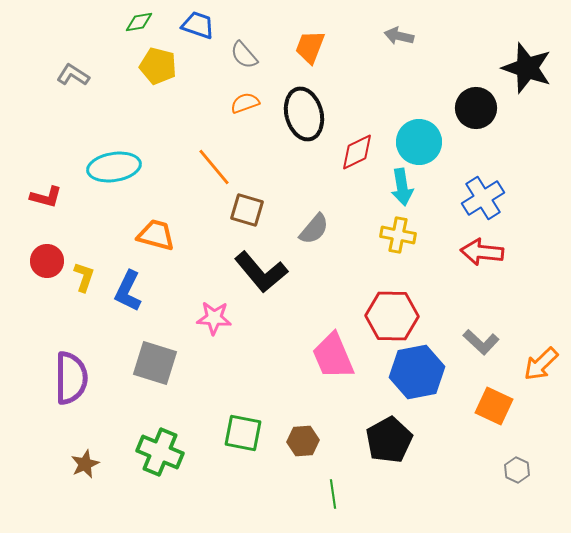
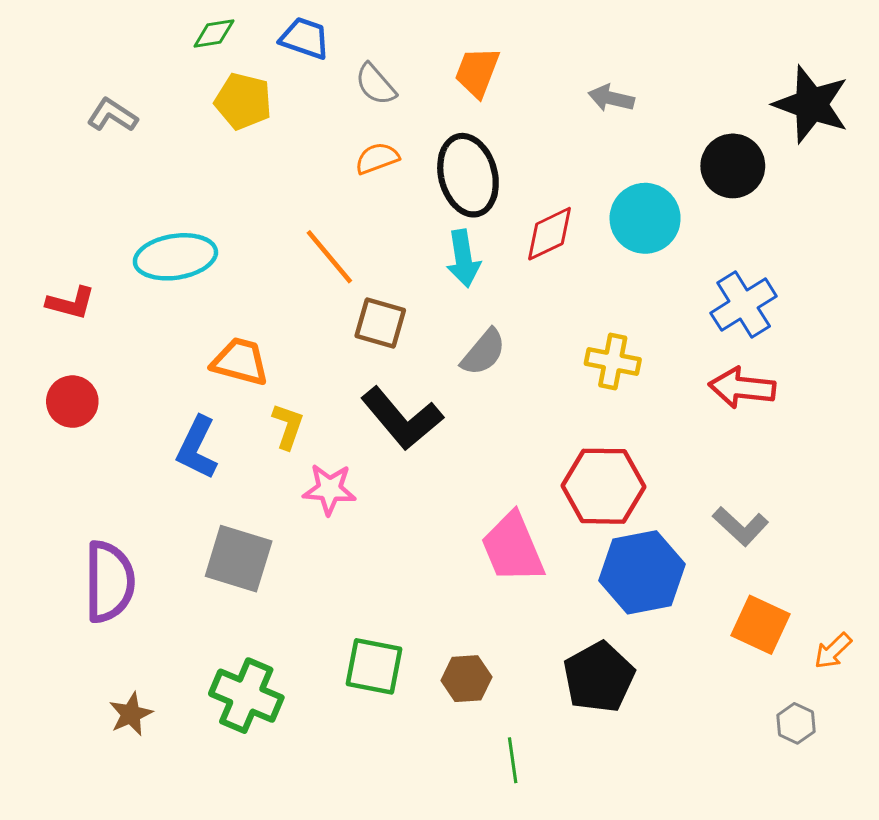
gray arrow: (399, 36) -> (611, 98), moved
cyan arrow: (402, 187) -> (463, 258), moved
yellow L-shape: (84, 277) -> (288, 426), moved
orange arrow: (541, 364) -> (833, 651), moved, size x0.7

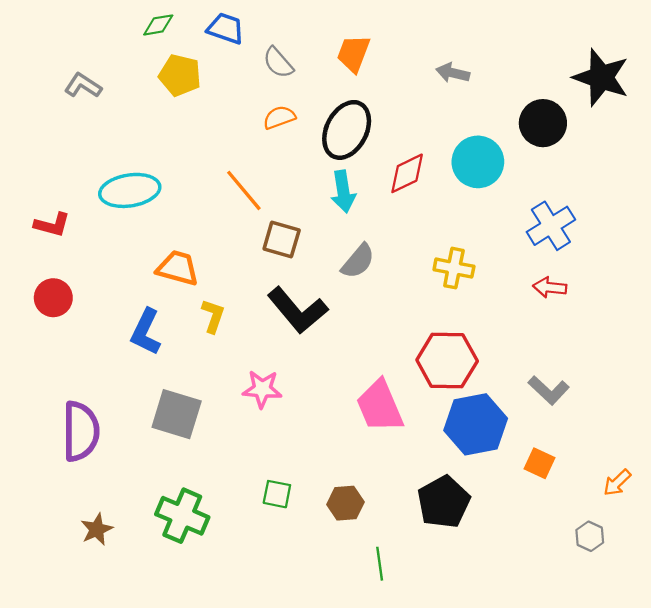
black ellipse: (468, 175) -> (347, 130), turned 42
red arrow: (742, 388) -> (550, 287), size x0.7
pink star: (329, 489) -> (262, 389), moved
orange square: (761, 625) -> (539, 463), moved, size x0.7
green square: (374, 666) -> (277, 494), size x0.7

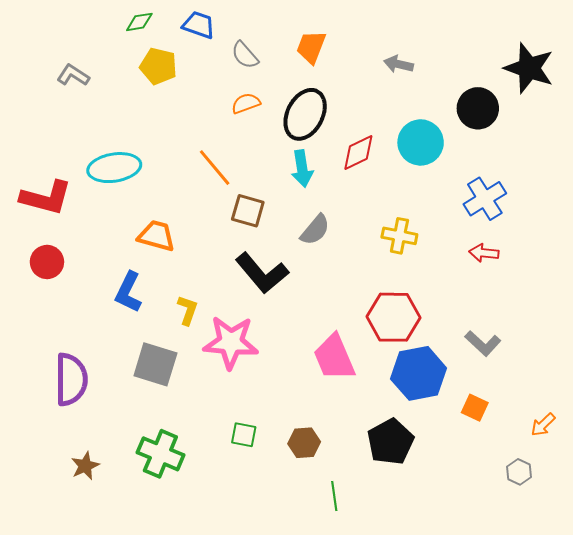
red L-shape: (52, 225) -> (46, 198), size x1.6
yellow L-shape: (213, 316) -> (188, 310), moved
pink star: (262, 389) -> (231, 342), size x1.6

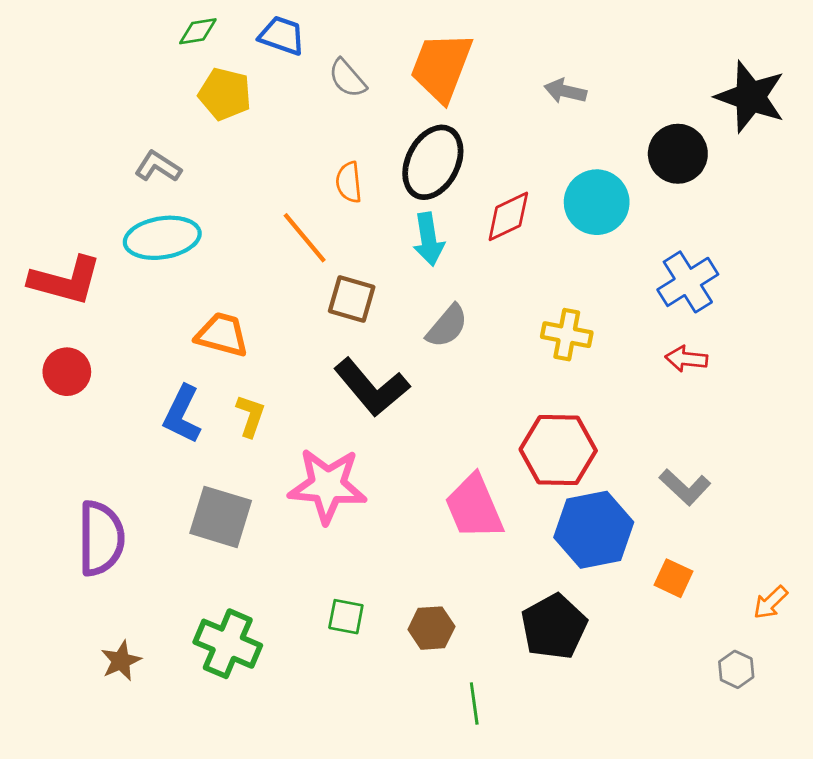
orange trapezoid: (311, 47) -> (441, 67), size x1.5
gray L-shape: (73, 75) -> (158, 167), moved
orange semicircle: (246, 103) -> (349, 182), moved, turned -76
yellow L-shape: (188, 310) -> (251, 416), moved

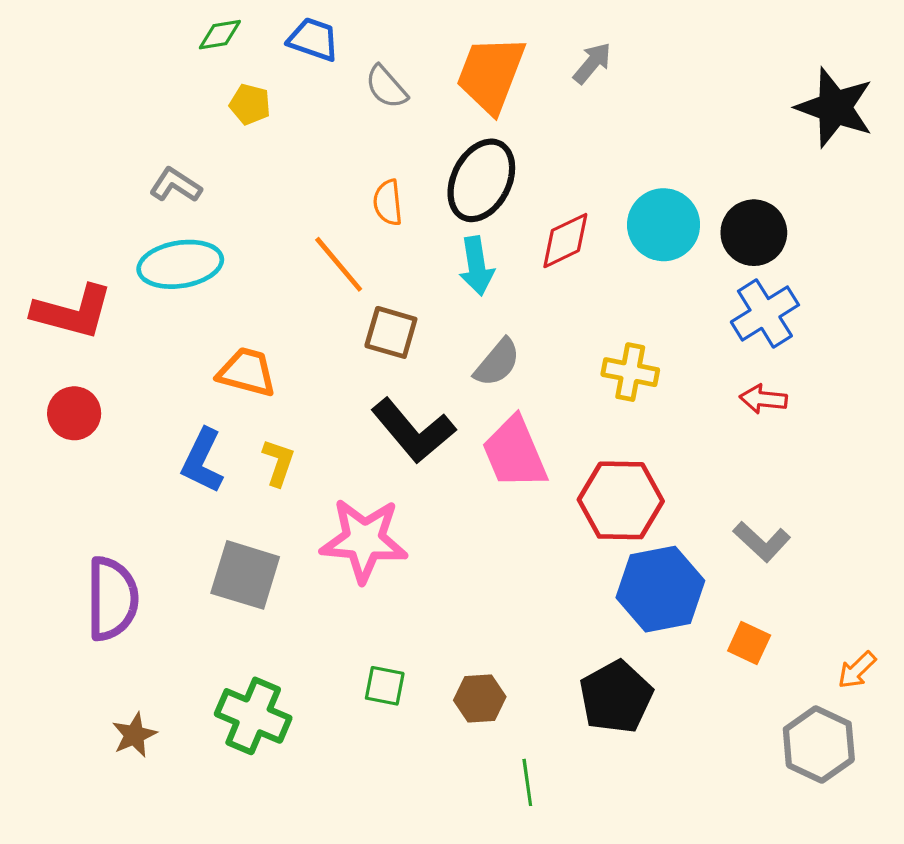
gray arrow: (565, 91) -> (592, 63), moved, turned 117
yellow pentagon: (225, 94) -> (250, 104), size x0.7
black circle: (678, 154) -> (754, 233), moved
pink trapezoid: (474, 507) -> (515, 453), moved
gray hexagon: (736, 669) -> (819, 744), size x1.8

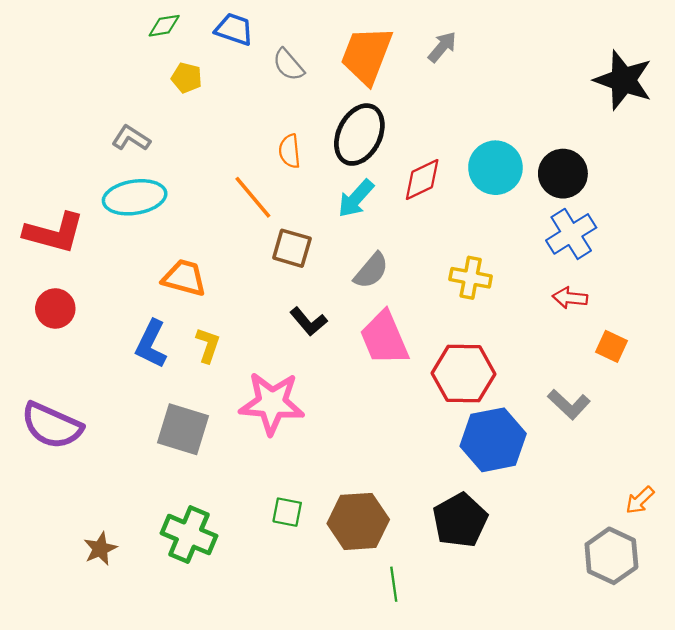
cyan arrow: (477, 266) -> (356, 198), turned 51
black L-shape: (413, 431) -> (309, 322), size x0.6
purple semicircle: (112, 599) -> (52, 426), moved, turned 114
orange square: (749, 643) -> (611, 346), moved
brown hexagon: (480, 698) -> (358, 521), size x1.6

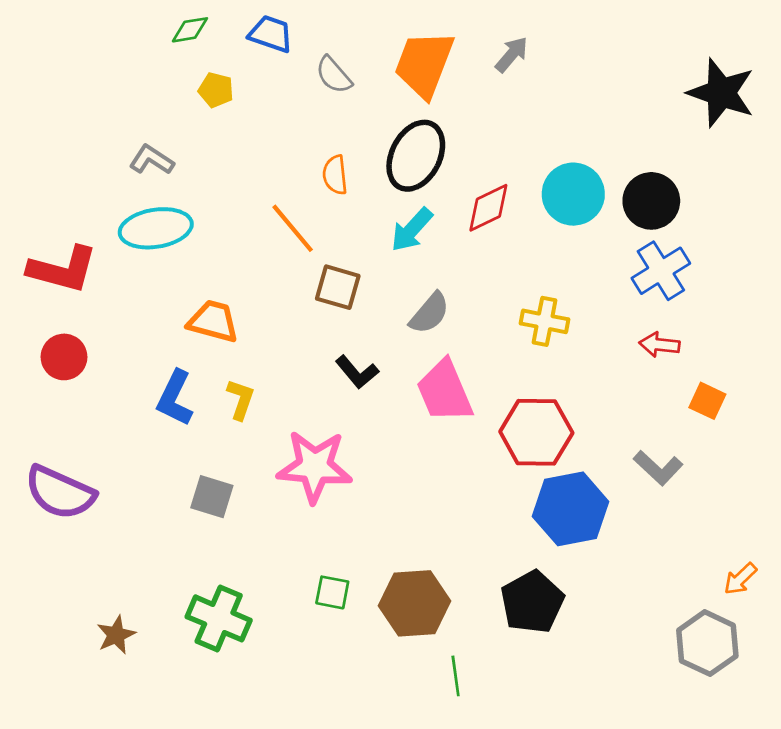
gray square: (183, 429) -> (212, 497), size x0.7

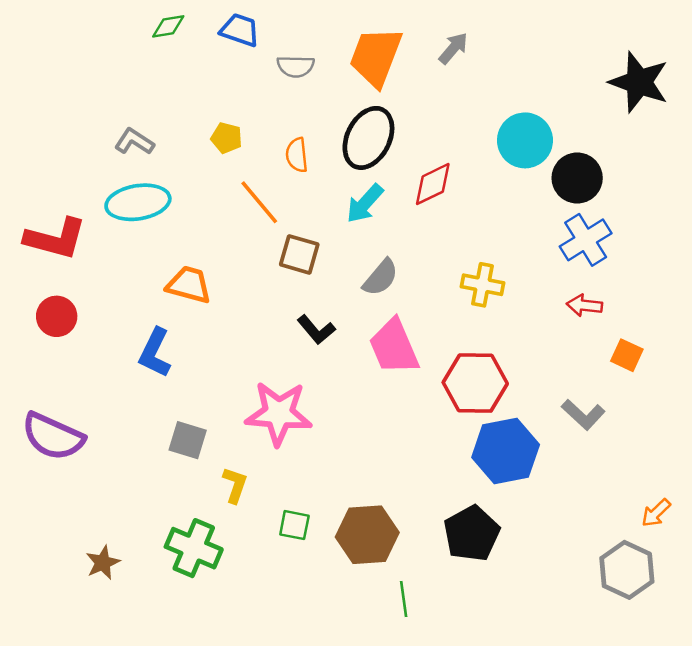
gray semicircle: (334, 75) -> (296, 66), turned -48
yellow pentagon: (216, 90) -> (226, 138), moved
cyan circle: (573, 194) -> (525, 140), moved
yellow L-shape: (241, 399) -> (235, 485), moved

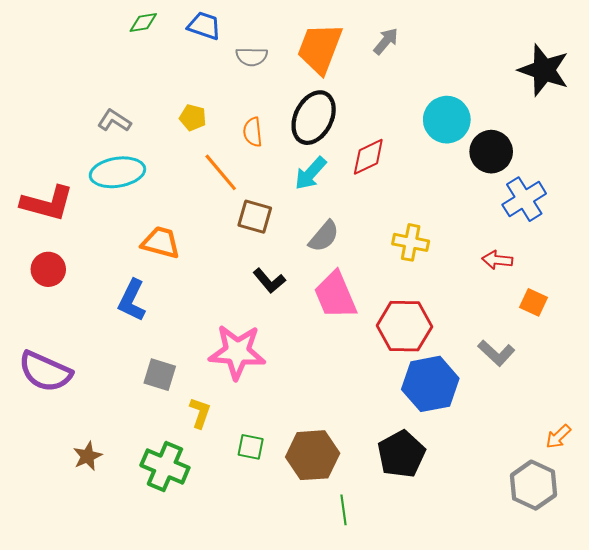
blue cross: (586, 240) -> (524, 199), moved
brown star: (103, 563) -> (88, 456), moved

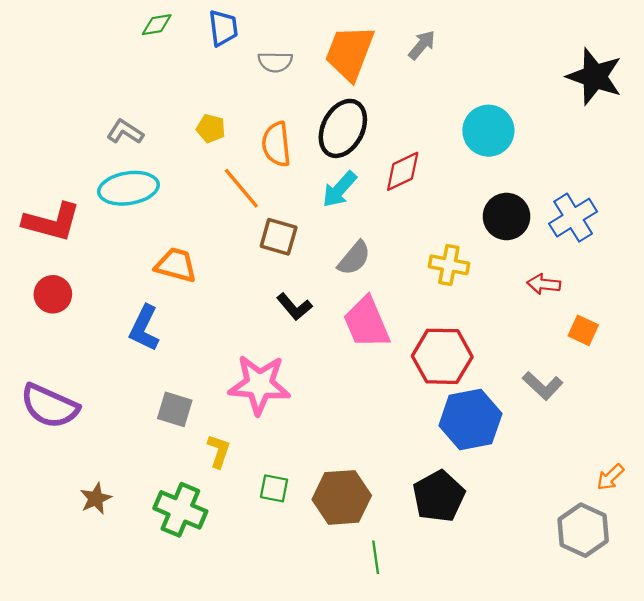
blue trapezoid: (204, 26) -> (223, 28), turned 64
orange semicircle: (253, 132) -> (276, 144), size x1.4
black circle: (491, 152) -> (506, 216), moved

